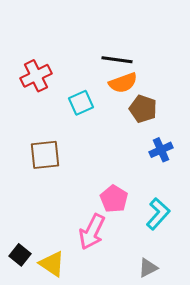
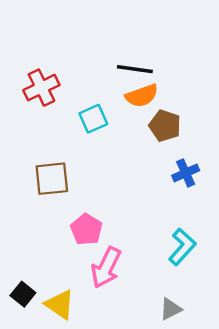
pink pentagon: (114, 199) -> (86, 229), moved

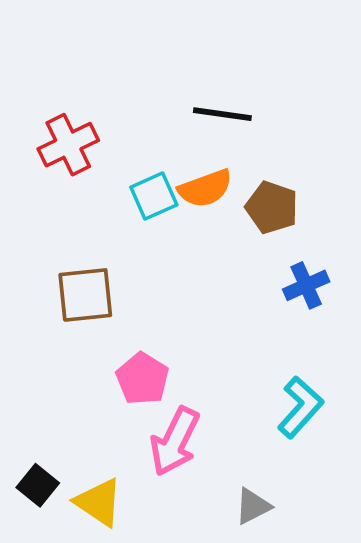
orange semicircle: (142, 96) -> (205, 188), moved
gray triangle: (171, 309) -> (253, 506), moved

